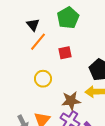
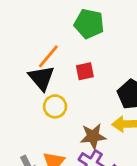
green pentagon: (68, 18) -> (89, 24), turned -30
black triangle: (33, 25) -> (42, 78), moved, size x1.5

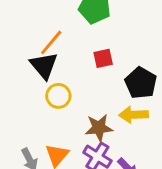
red square: (85, 71) -> (103, 58), moved

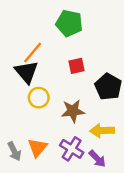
yellow arrow: (134, 115) -> (102, 131), moved
brown star: (99, 128) -> (73, 111), moved

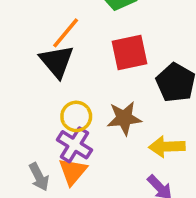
red square: (77, 66) -> (130, 52), size x1.5
yellow circle: (39, 98) -> (76, 116), moved
purple cross: (72, 149) -> (74, 145), moved

